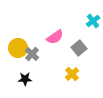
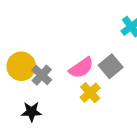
pink semicircle: (55, 37) -> (81, 68), moved
yellow cross: (72, 74) -> (90, 93), moved

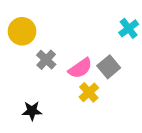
yellow circle: (21, 66) -> (22, 31), moved
gray cross: (42, 75) -> (46, 60), moved

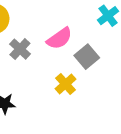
pink semicircle: (80, 68) -> (59, 38), moved

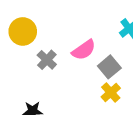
yellow cross: (65, 84) -> (111, 93), moved

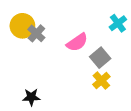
gray cross: (47, 60) -> (36, 33), moved

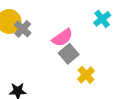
gray square: (100, 58) -> (69, 54), moved

